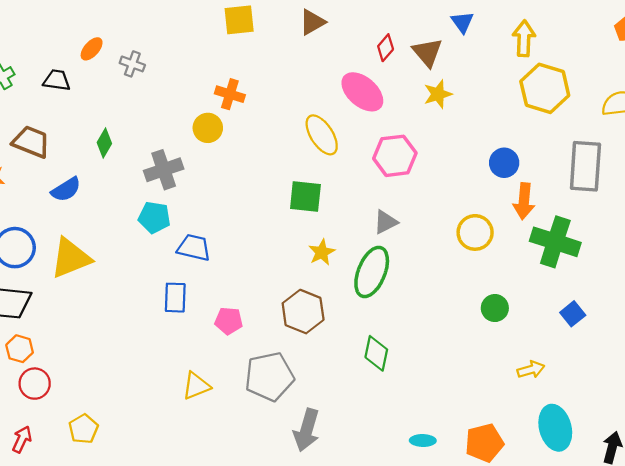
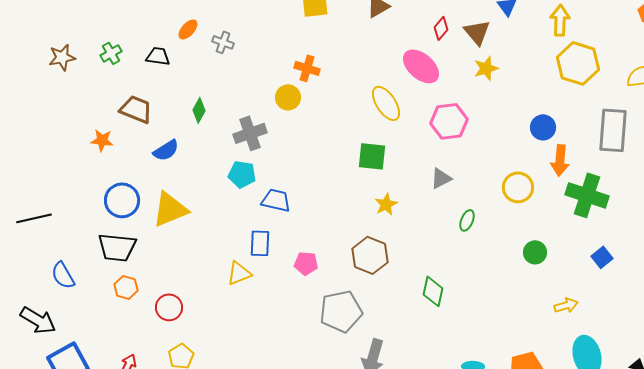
green ellipse: (372, 272) -> (467, 220), moved, size x0.5
red circle: (35, 384) -> (169, 307), moved
yellow triangle: (196, 386) -> (239, 273), moved

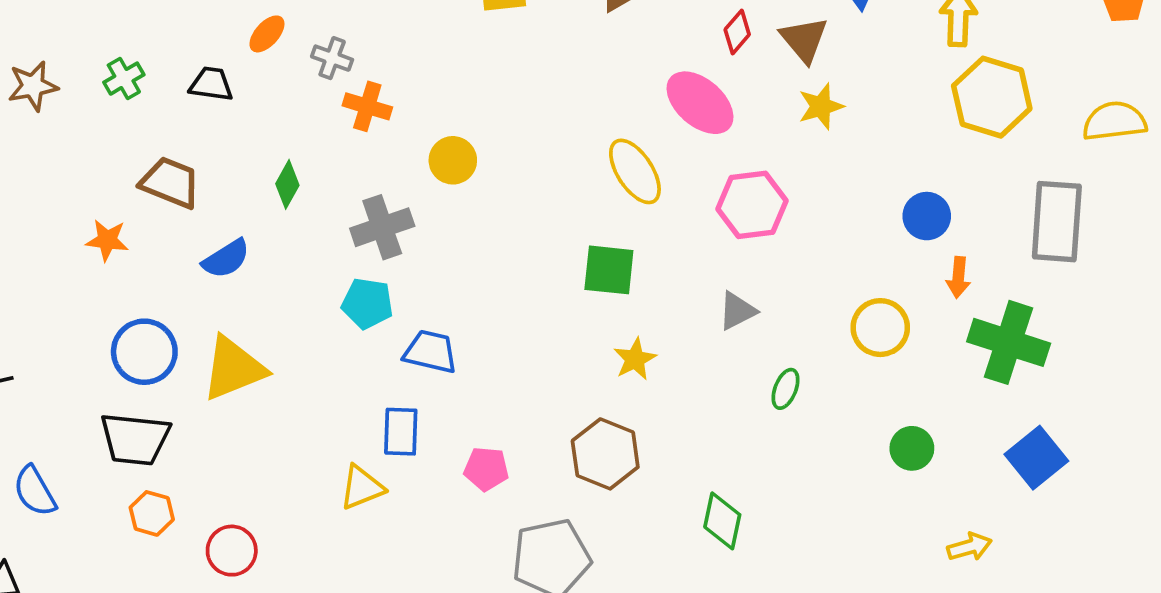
orange cross: (307, 68) -> (367, 106), moved
orange arrow: (560, 160) -> (958, 277), size x0.7
blue square: (602, 257) -> (1036, 458), size x1.5

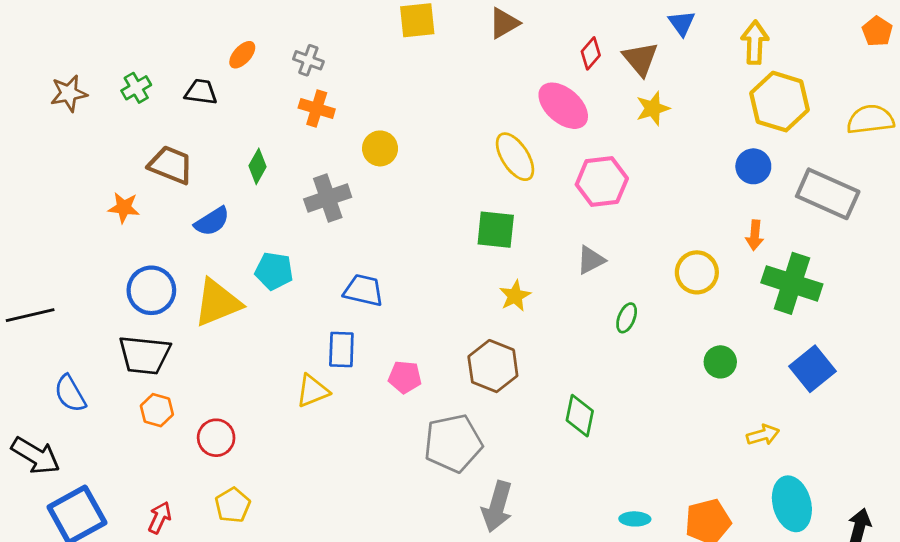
gray cross: (332, 58) -> (308, 60), moved
blue circle: (927, 216) -> (753, 166), moved
gray rectangle: (1057, 222) -> (828, 194), turned -70
cyan pentagon: (367, 303) -> (274, 271), moved

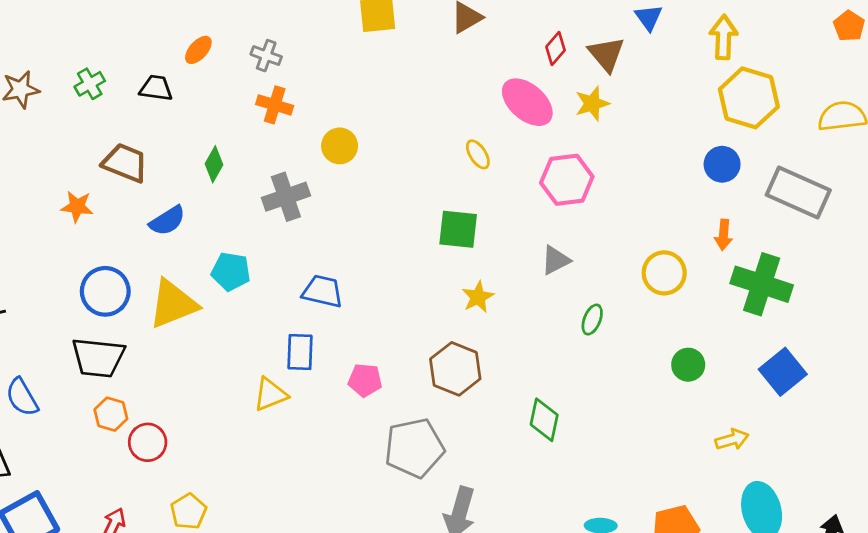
yellow star: (653, 108) -> (592, 104), moved
yellow ellipse: (515, 157) -> (478, 154), size x0.6
red circle: (216, 438) -> (148, 442), moved

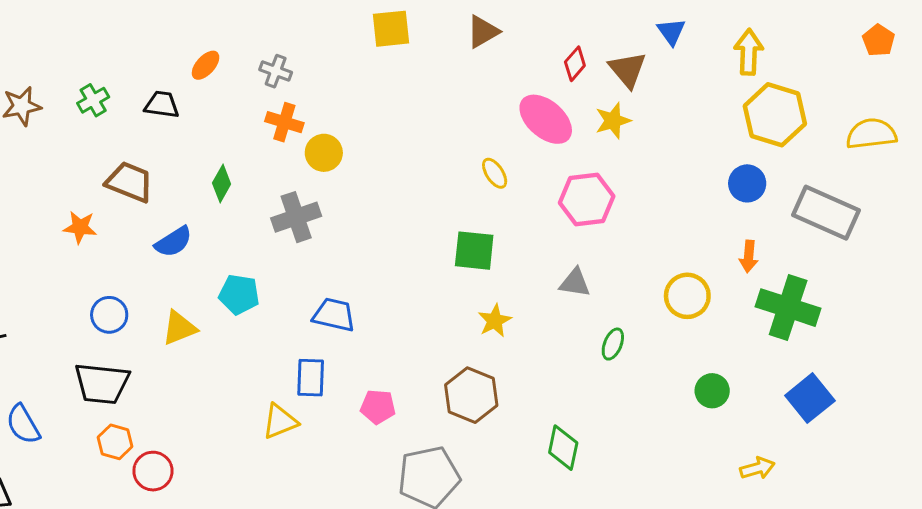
yellow circle: (340, 146) -> (324, 153), moved
gray triangle: (556, 260) -> (575, 283), turned 36
blue circle: (105, 291) -> (109, 315), size x0.7
yellow triangle: (173, 304) -> (179, 328), size x0.7

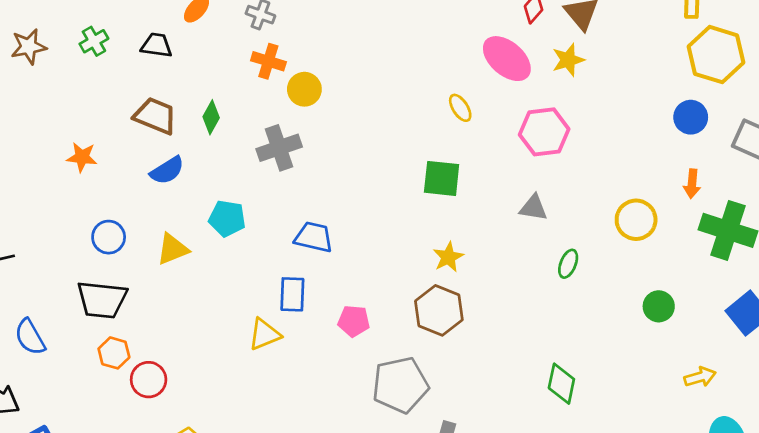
brown trapezoid: (130, 182) -> (155, 116), moved
yellow star: (495, 321) -> (448, 257), moved
green diamond: (563, 448) -> (561, 384), moved

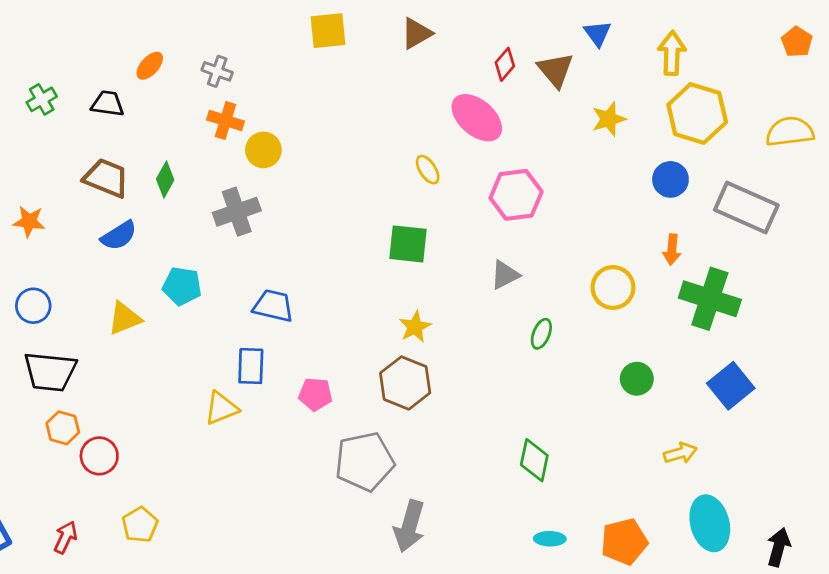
yellow star: (568, 60) -> (609, 119), moved
gray triangle: (534, 208) -> (505, 275), turned -36
blue circle: (109, 237) -> (33, 306), moved

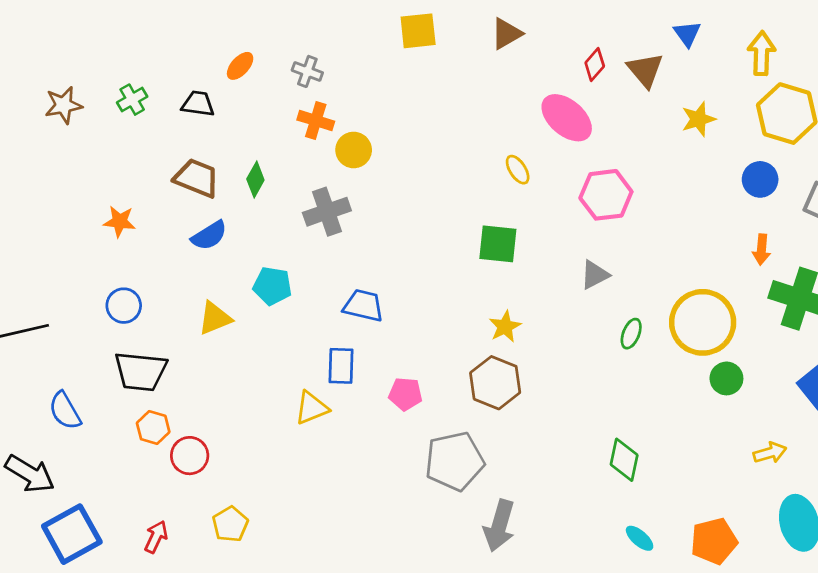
yellow circle: (613, 287) -> (703, 322), moved, size x1.5
cyan ellipse: (550, 539) -> (640, 538), turned 40

